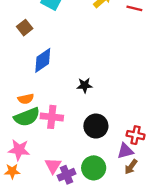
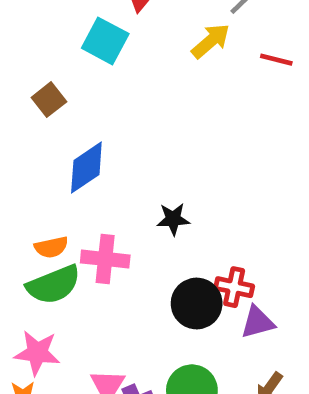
pink cross: (52, 117) -> (105, 259), moved
red cross: (136, 135) -> (234, 287), moved
purple triangle: (125, 151) -> (258, 322), moved

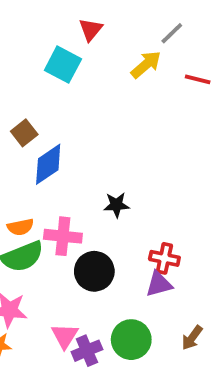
brown square: (49, 100) -> (24, 133), moved
black circle: (197, 304) -> (94, 271), moved
purple triangle: (258, 322) -> (159, 284), moved

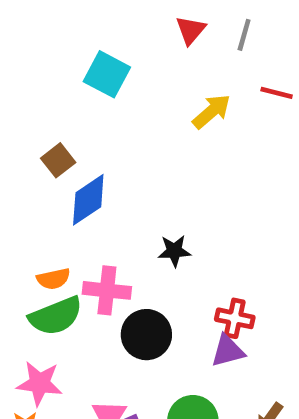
red triangle: (91, 30) -> (191, 30), moved
gray line: (172, 33) -> (244, 35), turned -30
yellow arrow: (146, 65) -> (211, 111), moved

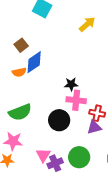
orange semicircle: (53, 279) -> (19, 72), moved
pink cross: (107, 290) -> (76, 100), moved

